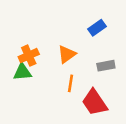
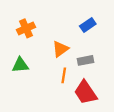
orange cross: (29, 56) -> (26, 28), moved
gray rectangle: (106, 66) -> (85, 60), moved

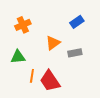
orange line: (64, 75) -> (32, 76), moved
red trapezoid: (85, 93) -> (50, 81), moved

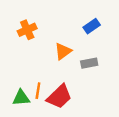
green triangle: (18, 57) -> (21, 98), moved
red trapezoid: (50, 81) -> (59, 97), turned -100

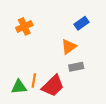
orange triangle: (63, 51) -> (69, 47), moved
gray rectangle: (89, 63) -> (76, 67), moved

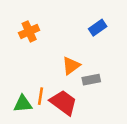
orange triangle: (69, 47) -> (71, 66), moved
red trapezoid: (53, 86) -> (63, 102), turned -100

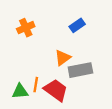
blue rectangle: (98, 28) -> (77, 25), moved
gray rectangle: (91, 80) -> (80, 70), size x1.5

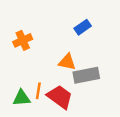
orange cross: (26, 28) -> (23, 40), moved
orange triangle: (63, 58) -> (67, 62), turned 48

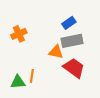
gray rectangle: (86, 75) -> (72, 41), moved
red trapezoid: (60, 97) -> (74, 68), moved

